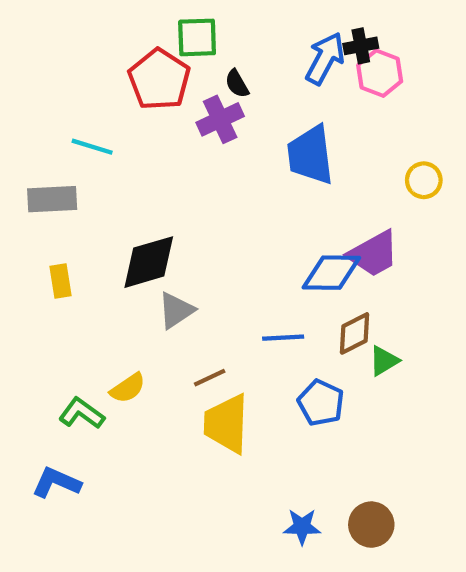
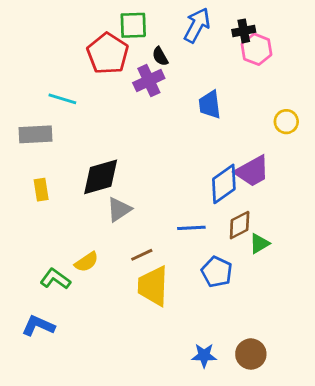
blue arrow: (325, 58) -> (197, 25), moved
blue trapezoid: (310, 155) -> (210, 105), size x0.7
blue diamond: (331, 273) -> (224, 184), turned -36

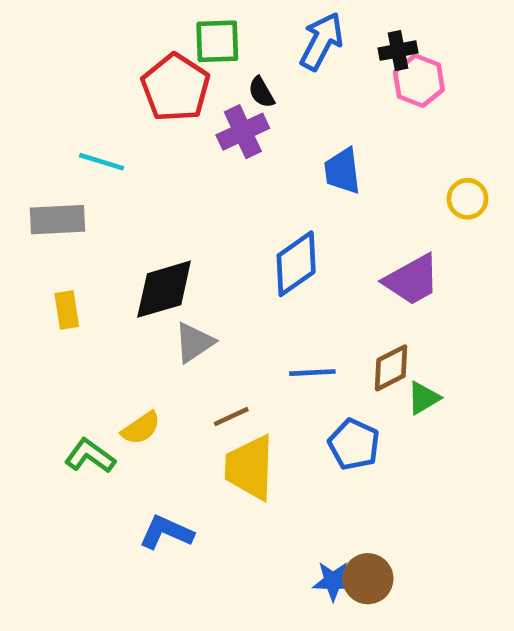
blue diamond: (224, 184) -> (296, 264), moved
blue L-shape: (38, 326) -> (166, 532), moved
brown circle: (251, 354) -> (368, 579), moved

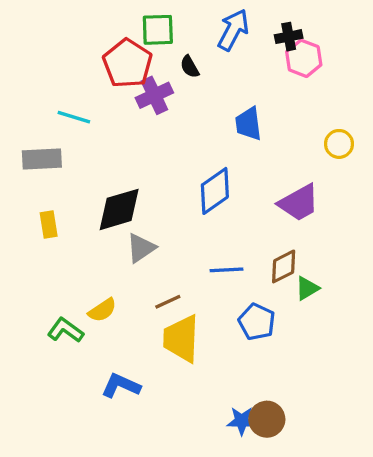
purple cross: (243, 132) -> (154, 95), moved

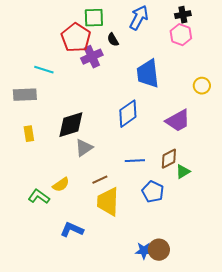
black cross: (289, 37) -> (183, 15), moved
blue trapezoid: (248, 124) -> (148, 74), size x1.4

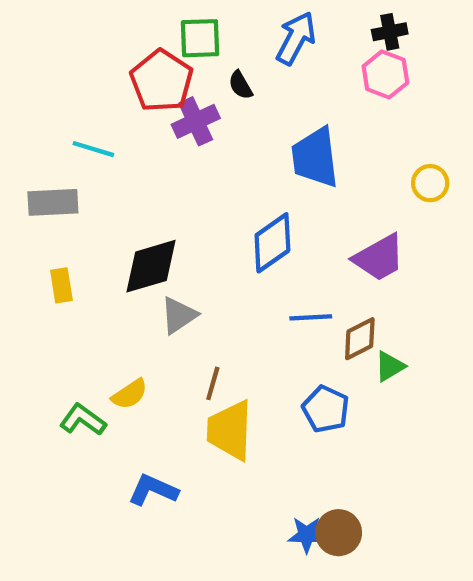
blue line: (135, 161) -> (311, 317), moved
brown line: (100, 180) -> (213, 383), turned -49

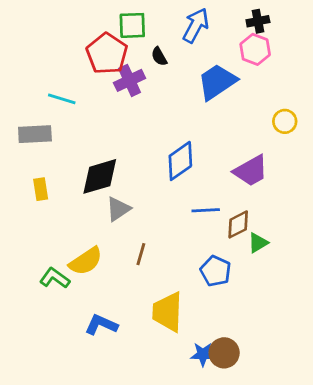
blue trapezoid: (315, 158) -> (217, 82), moved, turned 63
yellow semicircle: (130, 394) -> (86, 261), size x1.4
yellow trapezoid: (230, 430) -> (168, 312), moved

